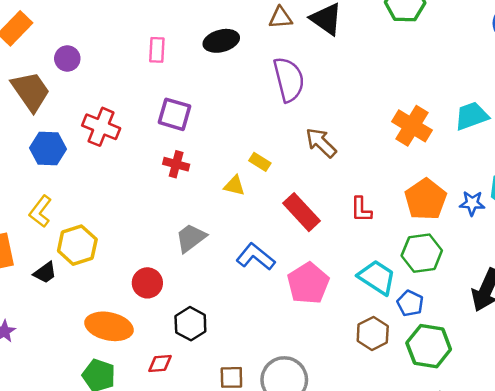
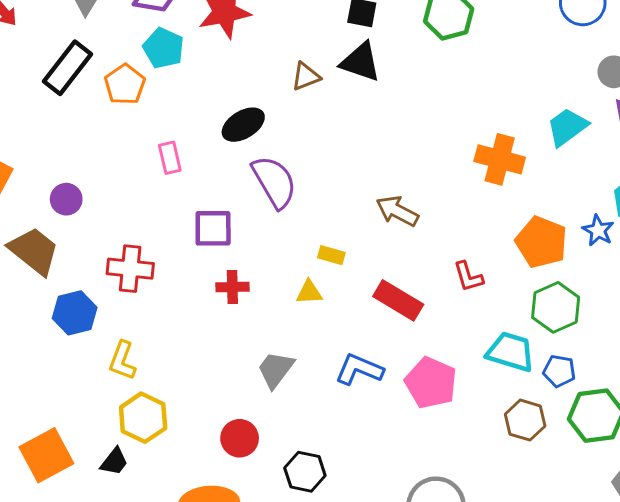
purple semicircle: (289, 79) -> (274, 182), moved
blue star: (472, 203) -> (598, 230), turned -30
yellow L-shape: (40, 211) -> (122, 361), moved

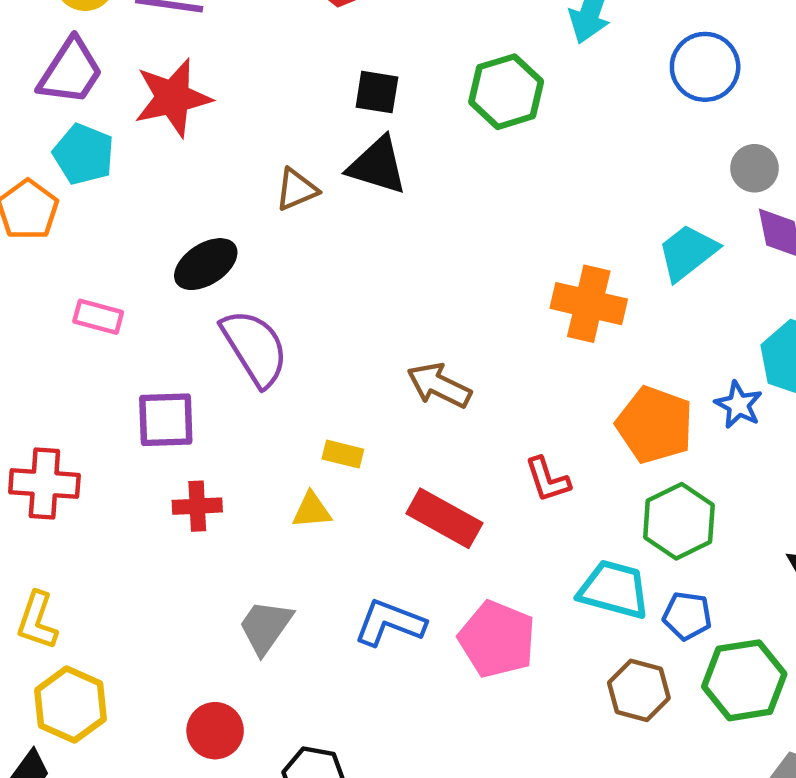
pink rectangle: (170, 158) -> (98, 317), turned -60

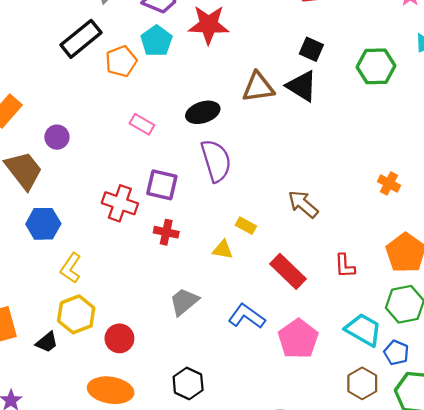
brown triangle: (297, 190) -> (258, 87), size x1.4
orange cross: (589, 304) -> (389, 183), size x0.6
red cross: (44, 484) -> (120, 203), moved
red circle: (215, 731) -> (119, 338), moved

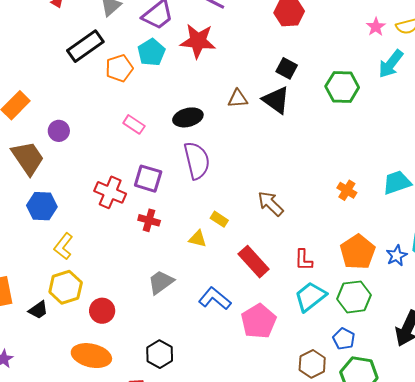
brown triangle: (258, 87) -> (238, 99), size x0.7
cyan trapezoid: (363, 330) -> (310, 297), moved, turned -72

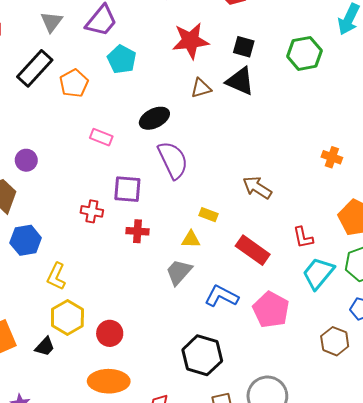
red star: (198, 41) -> (191, 41), moved
cyan pentagon: (151, 52) -> (122, 59), moved
red cross: (110, 192) -> (92, 211), size x0.7
gray trapezoid: (161, 282) -> (179, 272), moved
black hexagon: (160, 354) -> (202, 355), moved, size x1.4

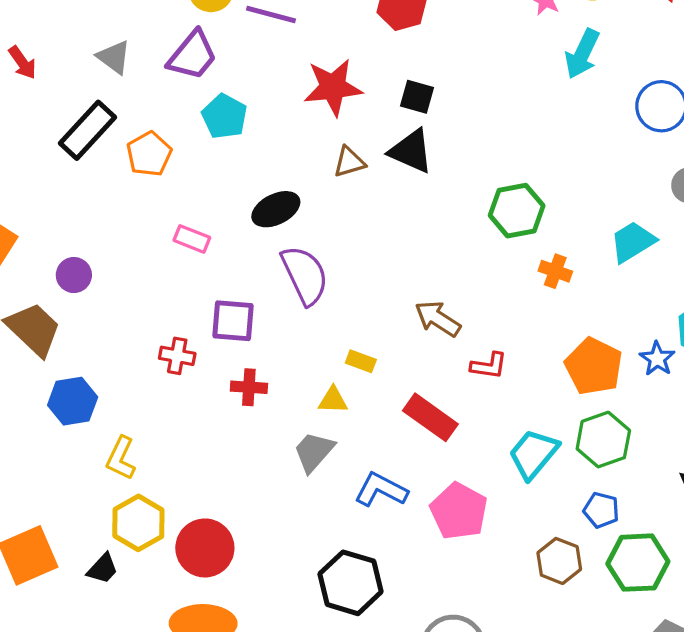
gray triangle: (51, 22) -> (114, 57), turned -30
green hexagon: (304, 53) -> (517, 211), moved
red L-shape: (303, 238) -> (489, 366), moved, turned -70
red circle: (110, 333) -> (205, 548), size x1.4

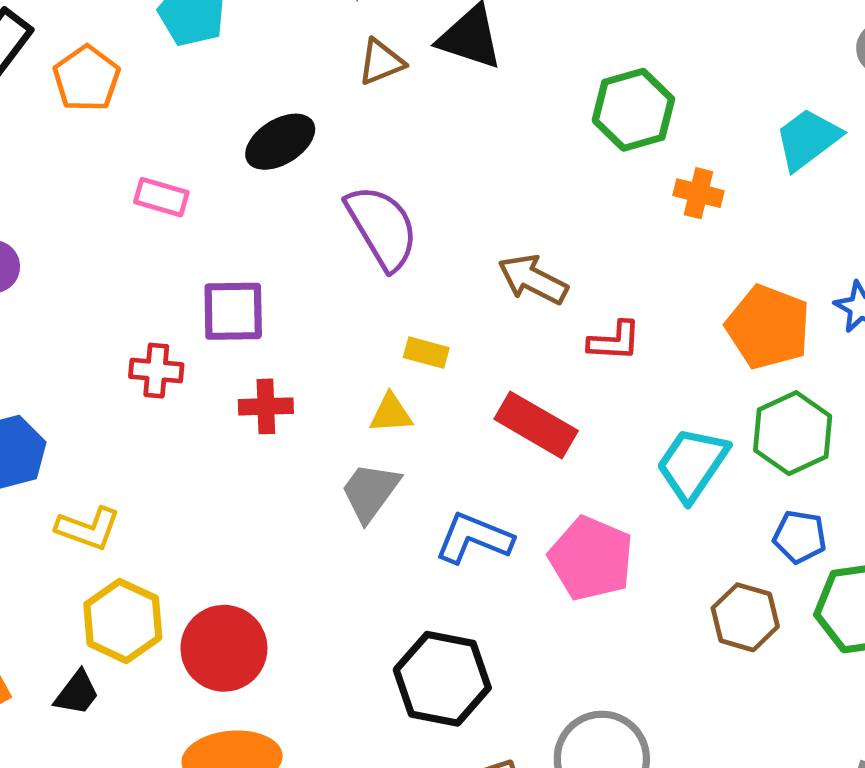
purple semicircle: (305, 275) -> (382, 227), moved
yellow L-shape: (121, 458) -> (88, 528), turned -90

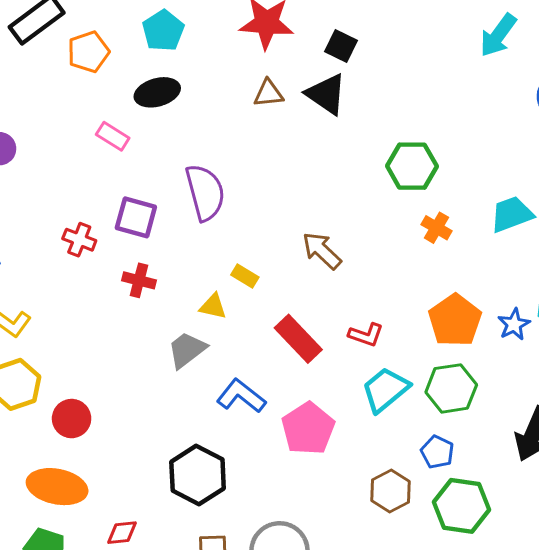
black ellipse: (280, 142) -> (157, 92), moved
purple semicircle: (382, 227) -> (205, 192), moved
red L-shape: (614, 341) -> (366, 335), moved
red circle: (224, 648) -> (72, 419), size x0.7

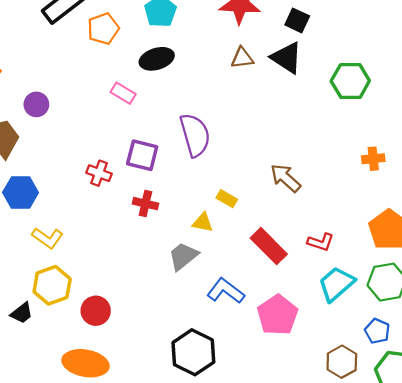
green hexagon: (412, 166) -> (350, 81), moved
orange cross: (437, 228) -> (373, 159), turned -35

